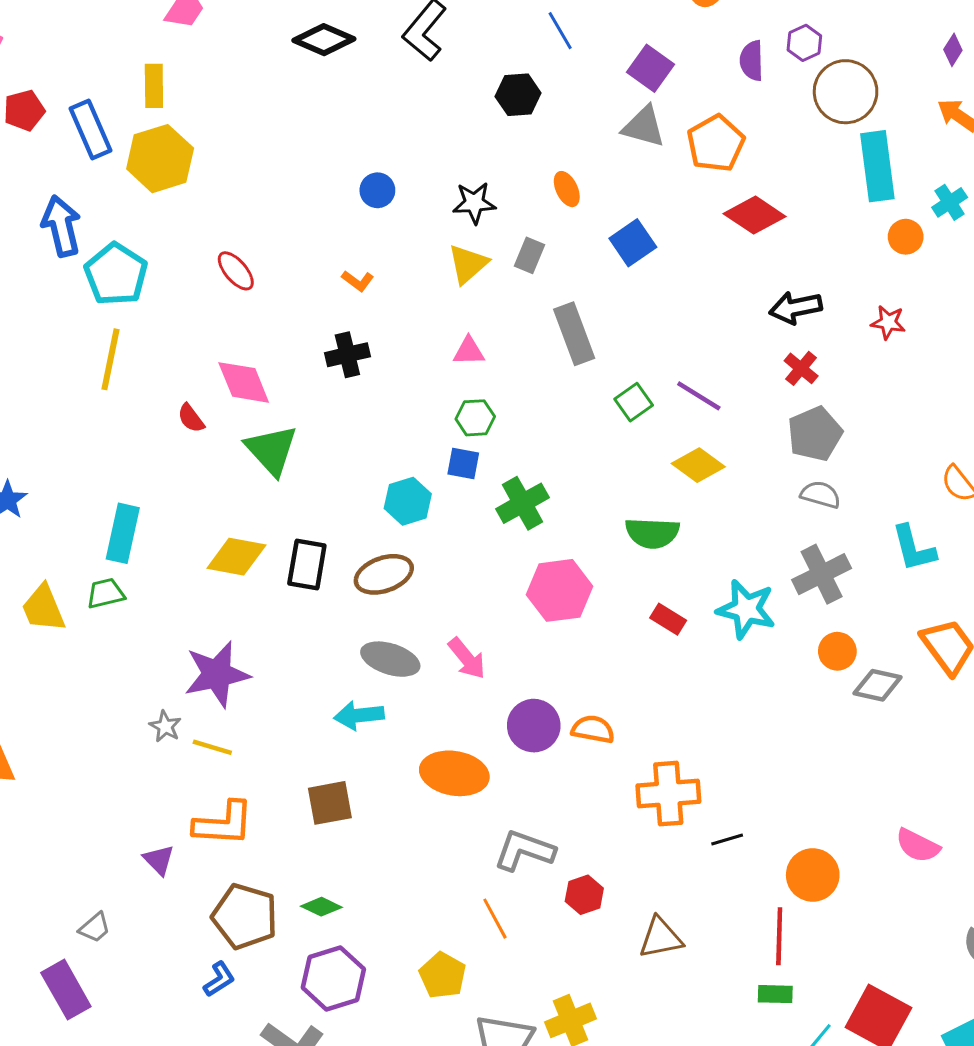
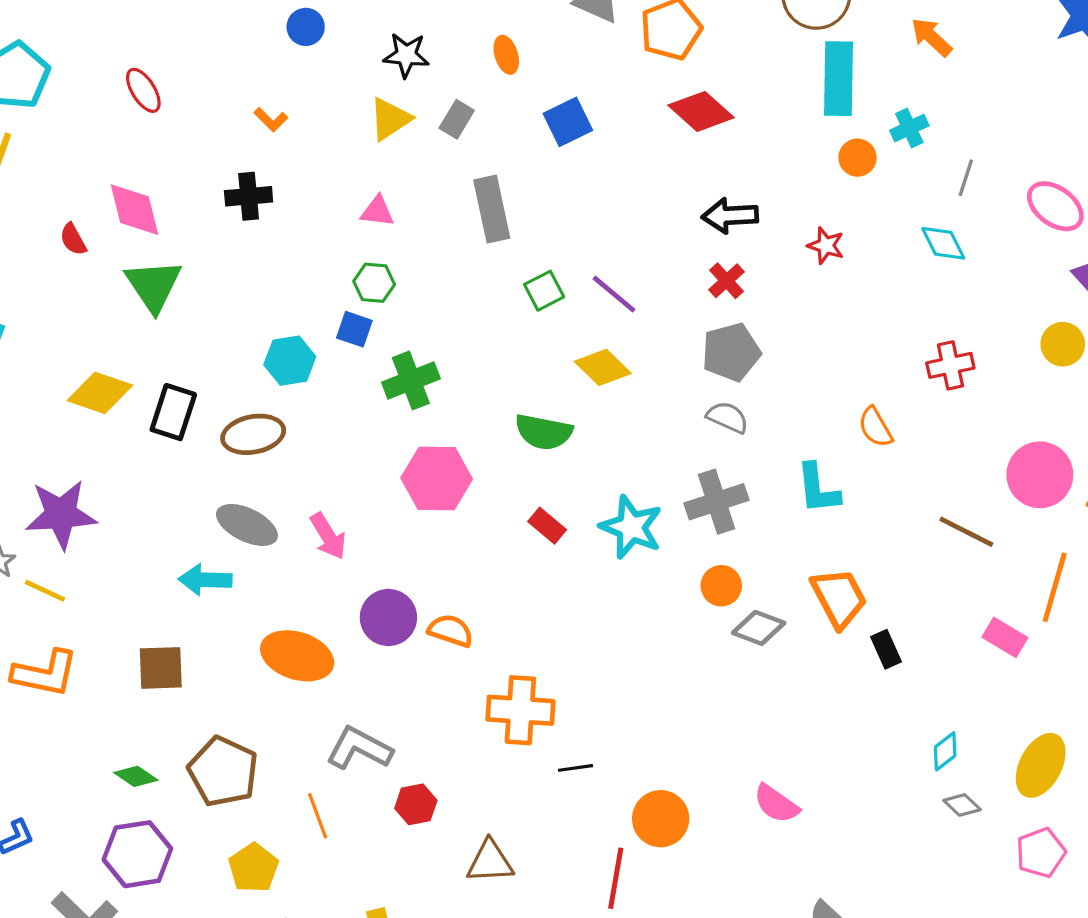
brown pentagon: (245, 916) -> (223, 772), moved

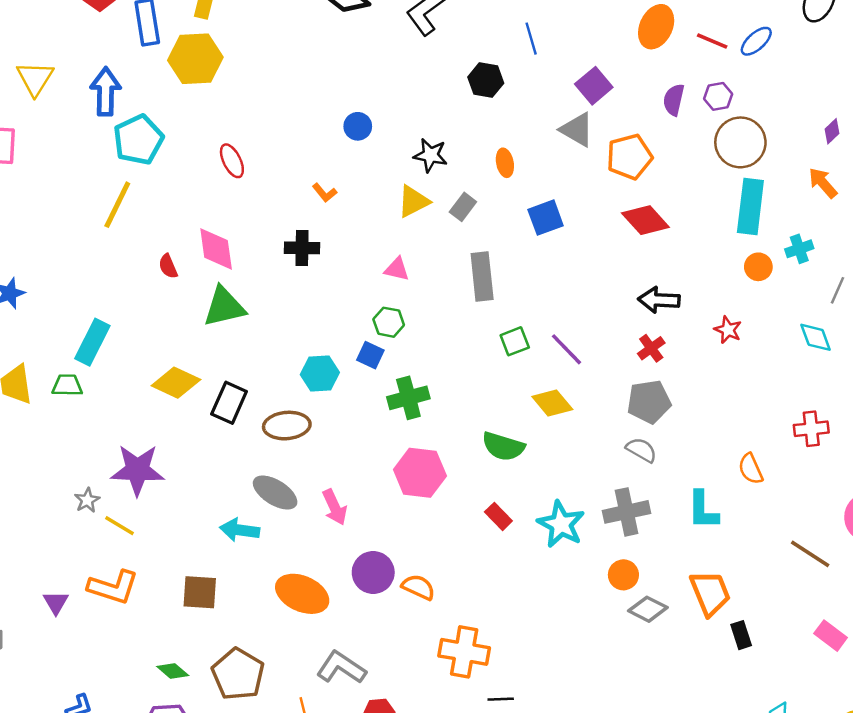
green triangle: (153, 285) -> (224, 307), turned 45

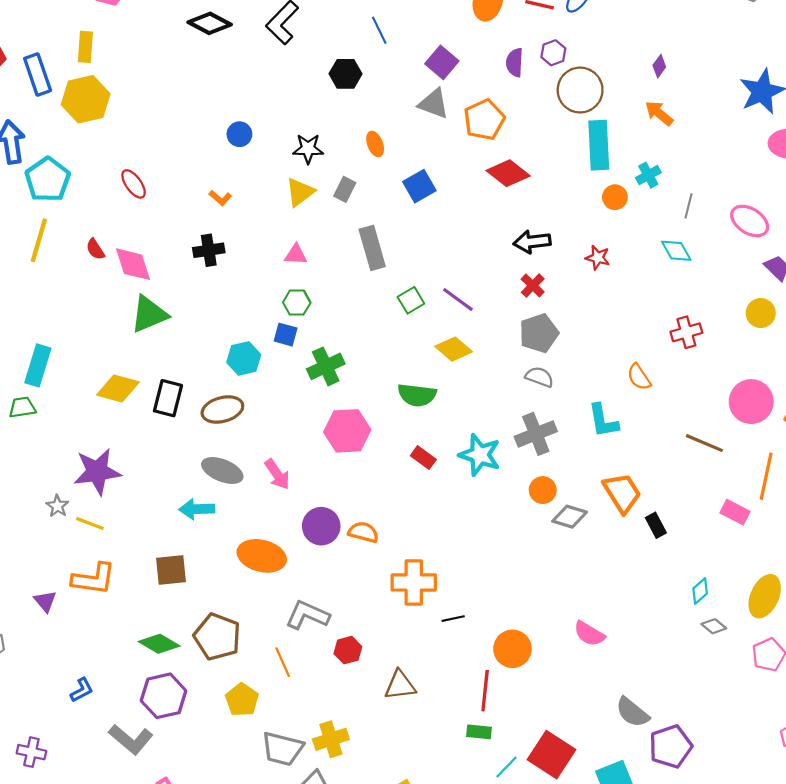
red semicircle: (168, 266) -> (95, 249), moved
green diamond: (173, 671) -> (159, 644), size x1.4

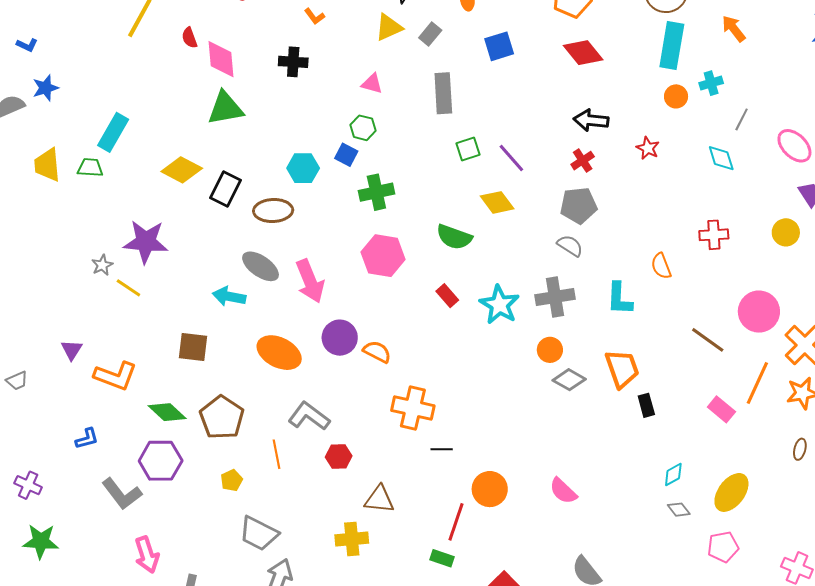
pink arrow: (277, 474) -> (310, 281), size x1.4
orange L-shape: (94, 579) -> (116, 376), moved
yellow pentagon: (242, 700) -> (232, 480), size x0.7
yellow cross: (331, 739) -> (352, 539), moved

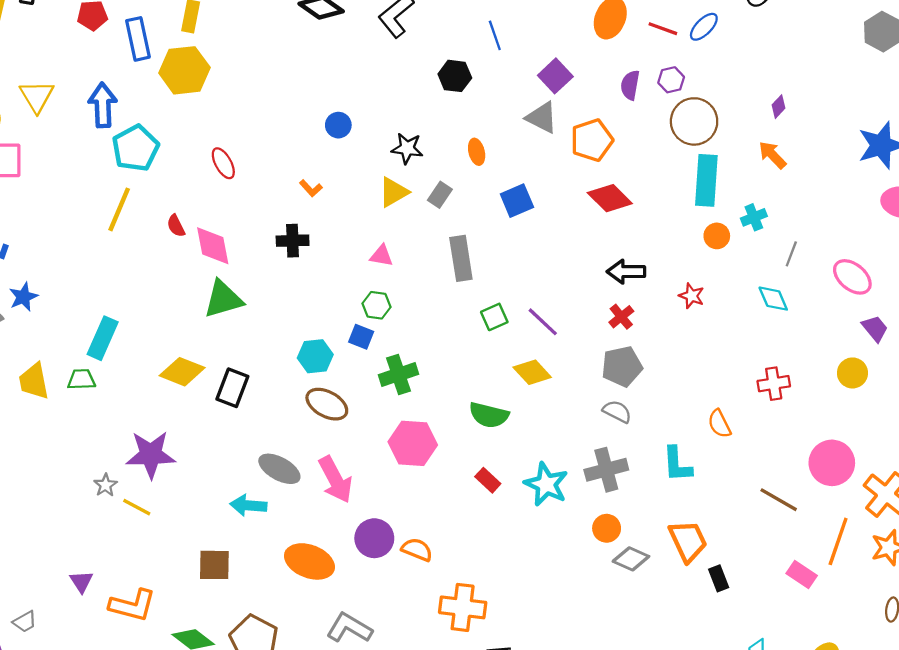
brown ellipse: (273, 211) -> (327, 404), moved, turned 36

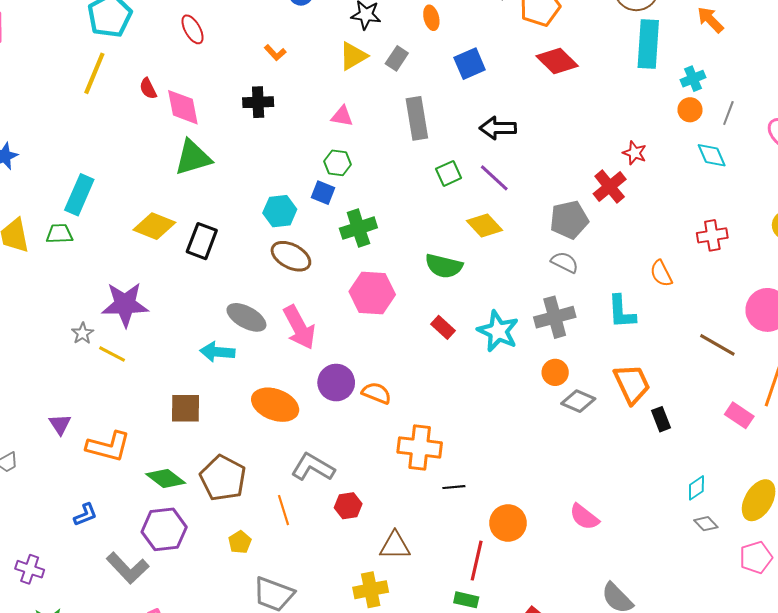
orange circle: (717, 236) -> (690, 110), moved
black arrow: (626, 272) -> (498, 128), moved
red cross: (621, 317) -> (610, 187), moved, size x1.4

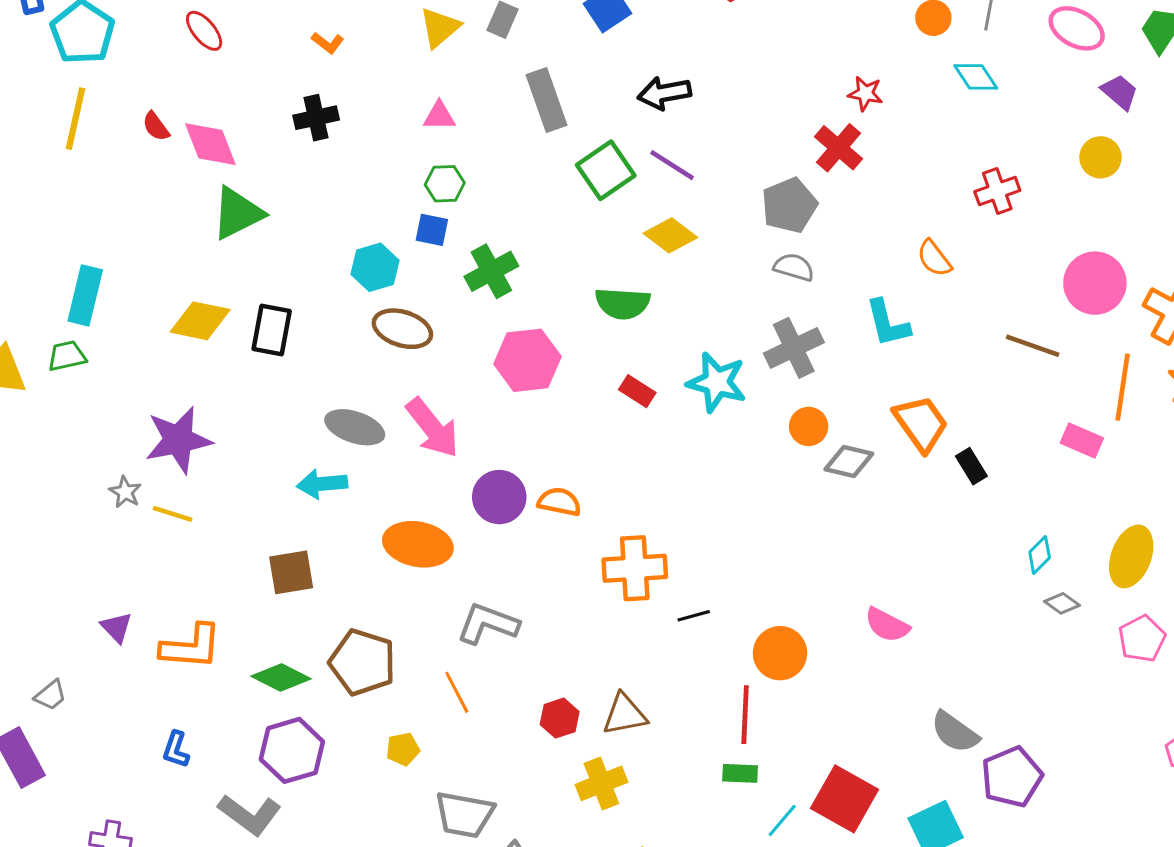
green square: (449, 173) -> (606, 170), size x1.5
red hexagon: (348, 506) -> (560, 718), moved
blue L-shape: (85, 515) -> (176, 750), turned 140
yellow pentagon: (240, 542) -> (403, 749), turned 30

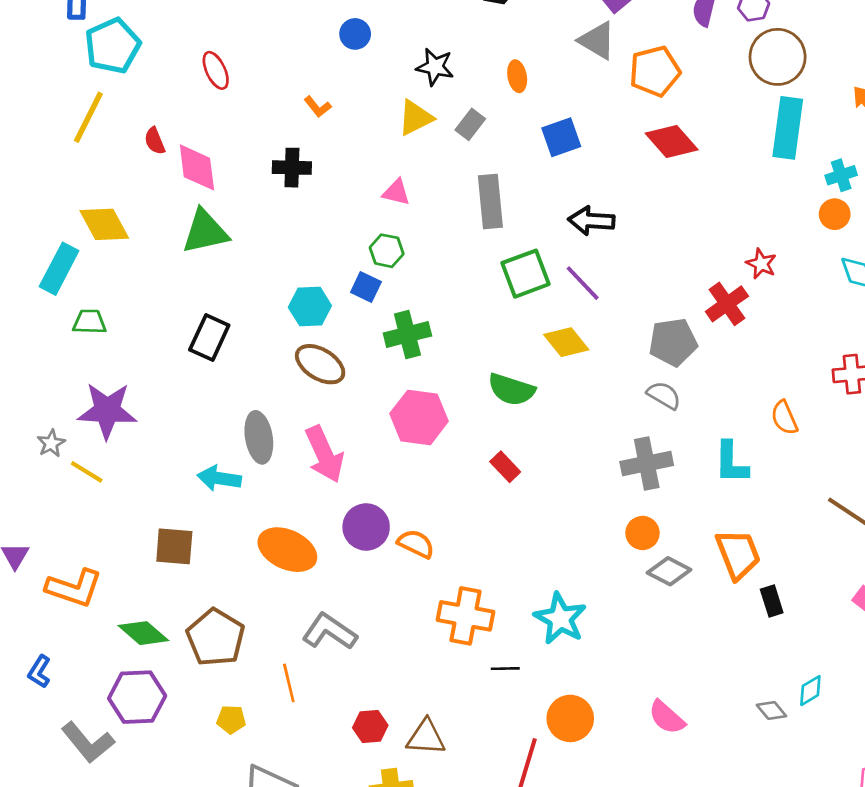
yellow diamond: (200, 321) -> (104, 224), moved, turned 36
green trapezoid: (67, 356) -> (89, 322), moved
cyan star: (717, 382) -> (560, 619), moved
gray ellipse: (355, 427) -> (259, 437), turned 48
gray diamond: (1062, 603) -> (771, 710), moved

